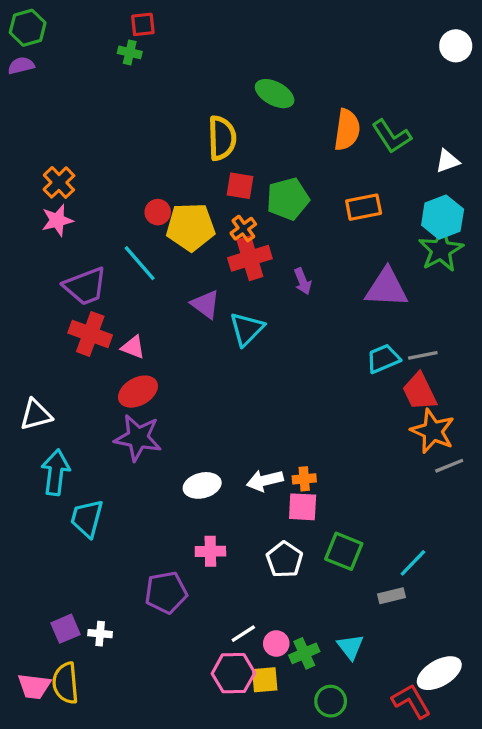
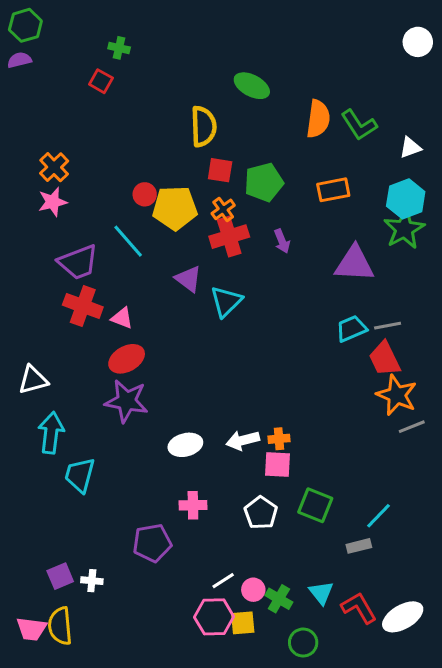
red square: (143, 24) -> (101, 81), moved, turned 35
purple arrow: (303, 281) -> (282, 241), moved
green cross: (304, 653) -> (279, 599), turned -36
red L-shape: (411, 701) -> (359, 608), moved

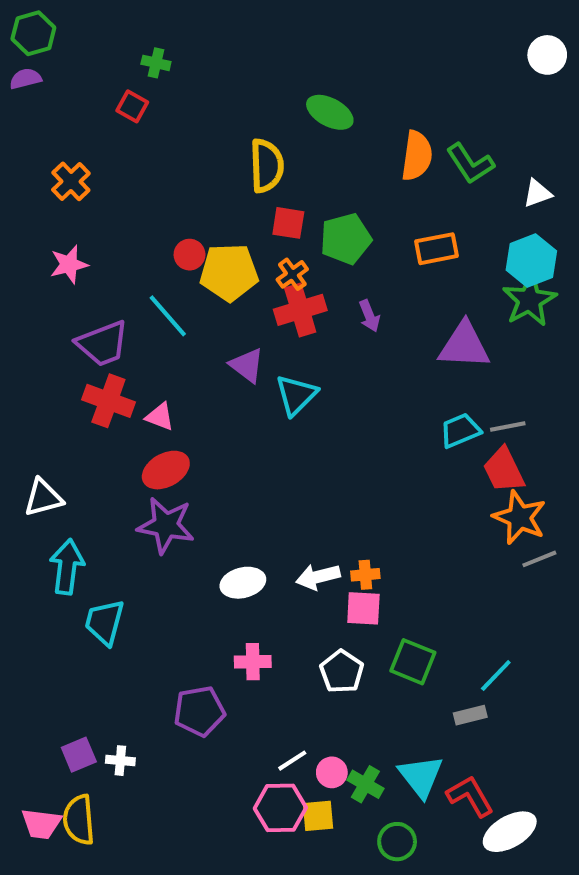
orange cross: (54, 167) -> (71, 181), moved
cyan triangle: (321, 593) -> (421, 776), size x1.4
white ellipse: (403, 617) -> (510, 832), moved

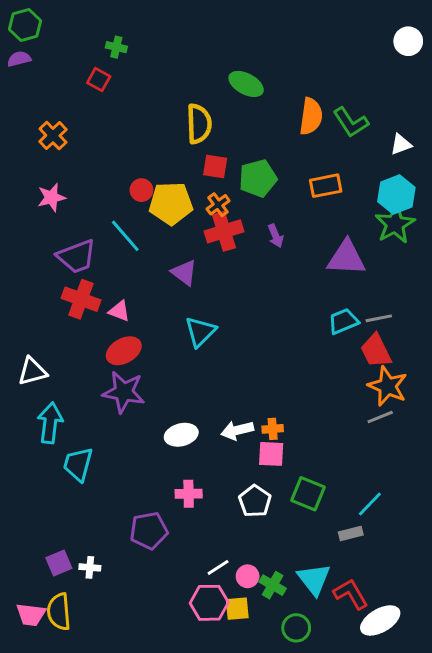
cyan triangle: (296, 395) -> (200, 332), moved
gray line: (539, 559) -> (380, 417), moved

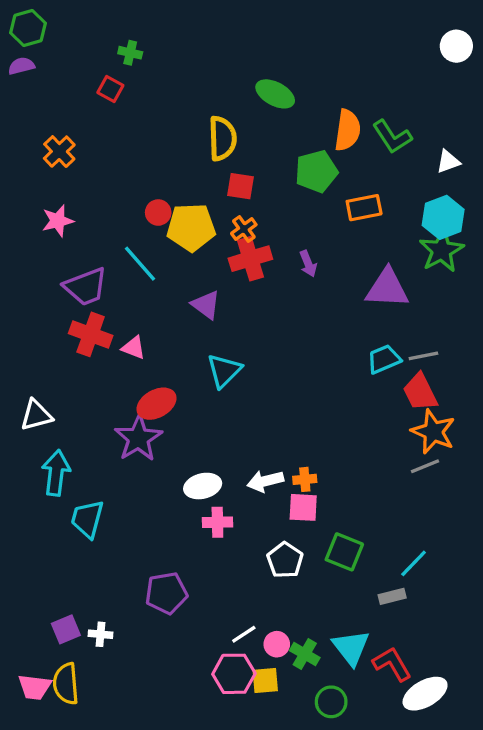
green pentagon: (258, 178) -> (316, 171), moved
red ellipse: (124, 351) -> (157, 404), moved
purple star: (124, 392) -> (138, 438), turned 30
pink cross: (189, 494) -> (217, 522), moved

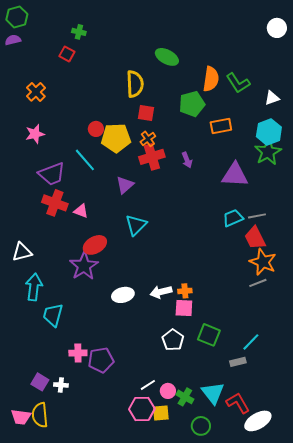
purple triangle: (206, 305) -> (125, 185), turned 42
pink cross: (217, 522) -> (78, 353), moved
purple square: (66, 629) -> (40, 382), turned -36

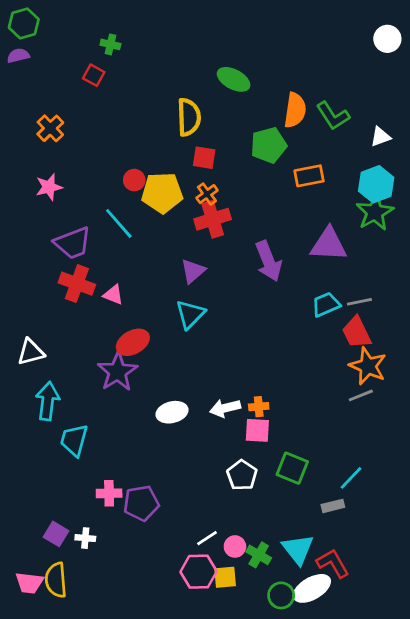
purple arrow: (187, 160) -> (269, 261), moved, size x1.8
purple triangle: (125, 185) -> (193, 271), moved
white ellipse: (258, 421) -> (312, 588), moved

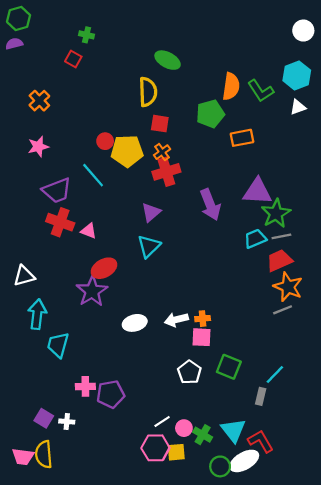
green ellipse: (234, 79) -> (168, 60), moved
cyan hexagon: (376, 184) -> (297, 75), moved
green star: (375, 212) -> (276, 213), moved
red trapezoid: (357, 333) -> (279, 261), turned 92
gray rectangle: (333, 506) -> (261, 396), turned -63

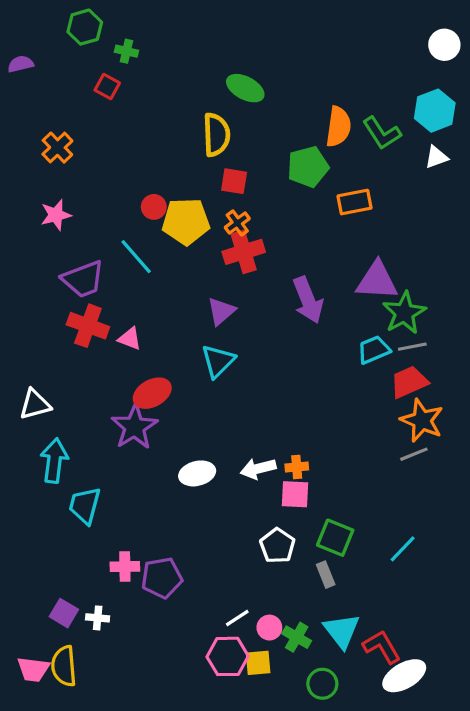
green hexagon: (19, 18) -> (85, 27), moved
gray rectangle: (261, 396) -> (326, 575), moved, turned -35
white ellipse: (244, 461) -> (404, 676), moved

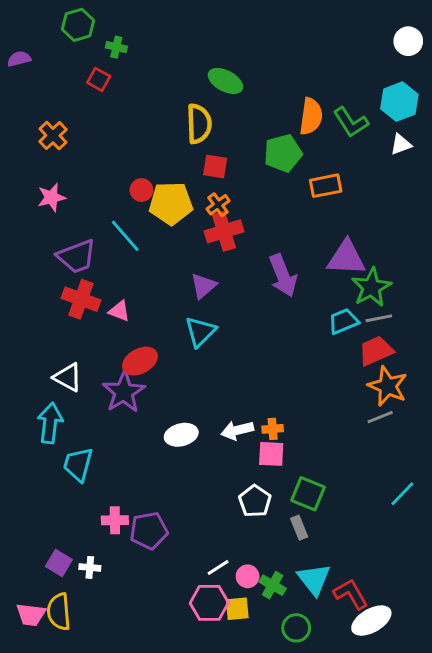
white triangle: (35, 404) -> (68, 377), moved, turned 44
cyan line: (403, 549) -> (402, 494), moved

